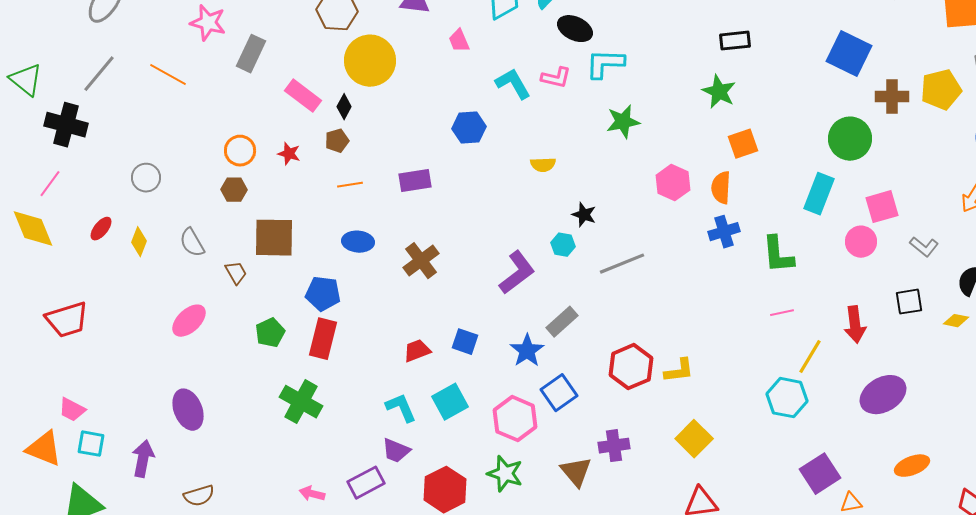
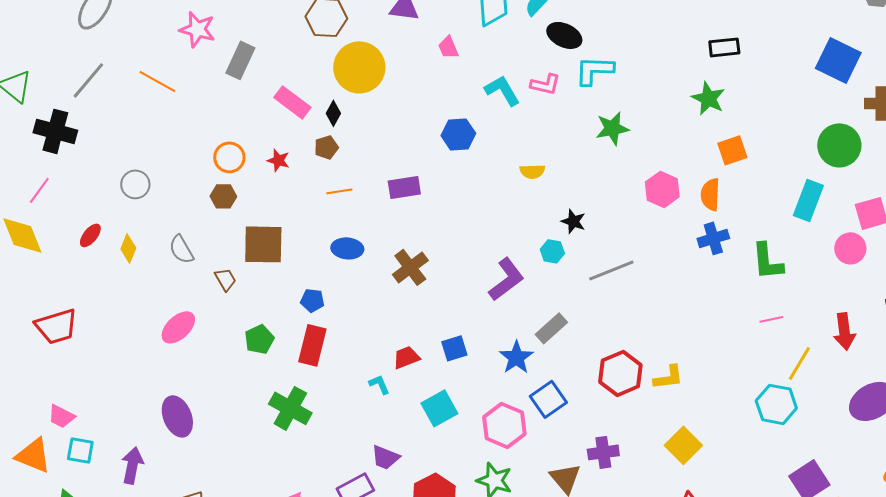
blue pentagon: (323, 294) -> (312, 300), size x0.7
blue square: (465, 342) -> (454, 348), turned -36
cyan L-shape: (401, 408) -> (379, 384), moved, size x0.7

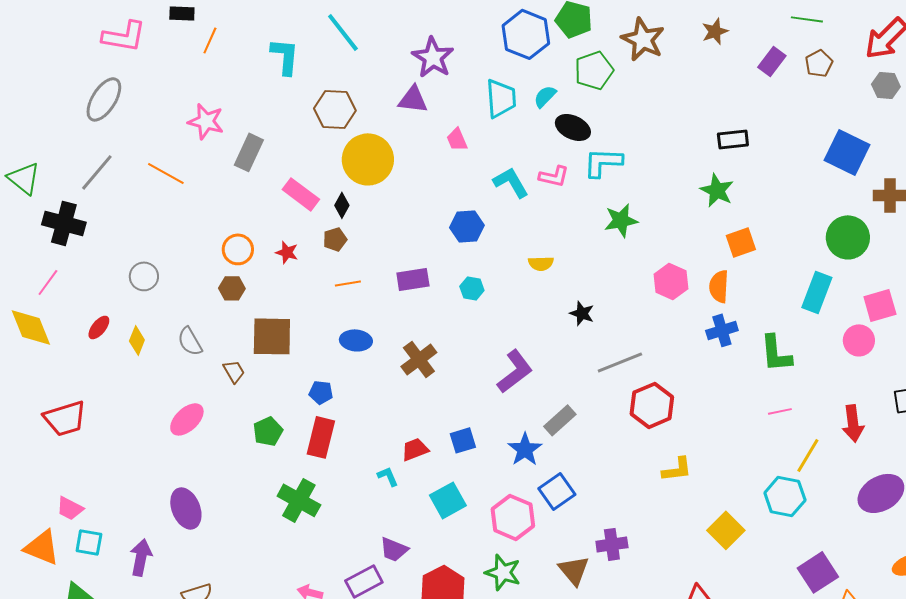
cyan hexagon: (552, 251) -> (472, 288), moved
red hexagon: (620, 373) -> (652, 405), moved
yellow square: (683, 445) -> (726, 530), moved

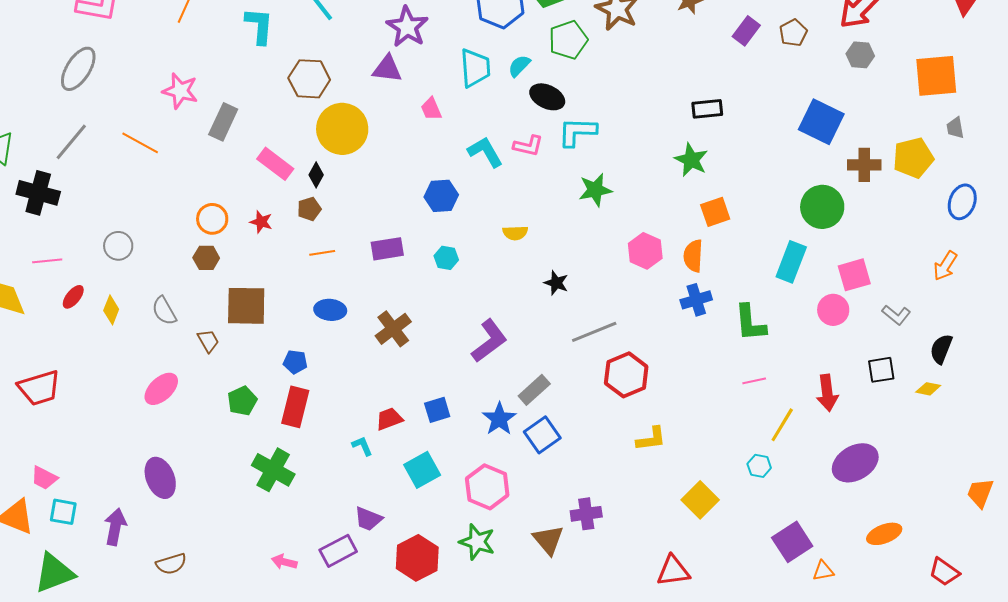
pink line: (48, 282) -> (47, 261), moved, turned 48
blue square: (557, 491) -> (542, 435), moved
cyan hexagon: (785, 496) -> (759, 466), size x0.6

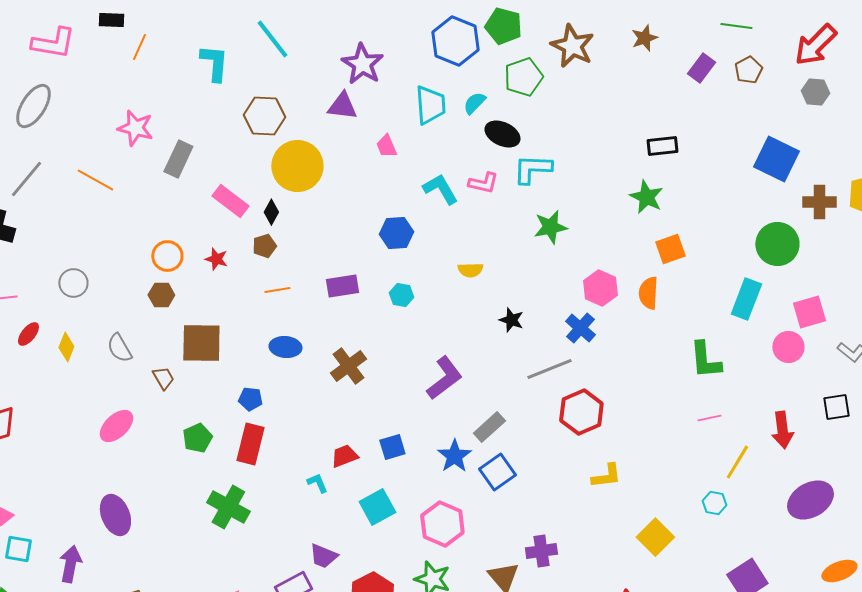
blue cross: (696, 300) -> (580, 328), moved, turned -32

